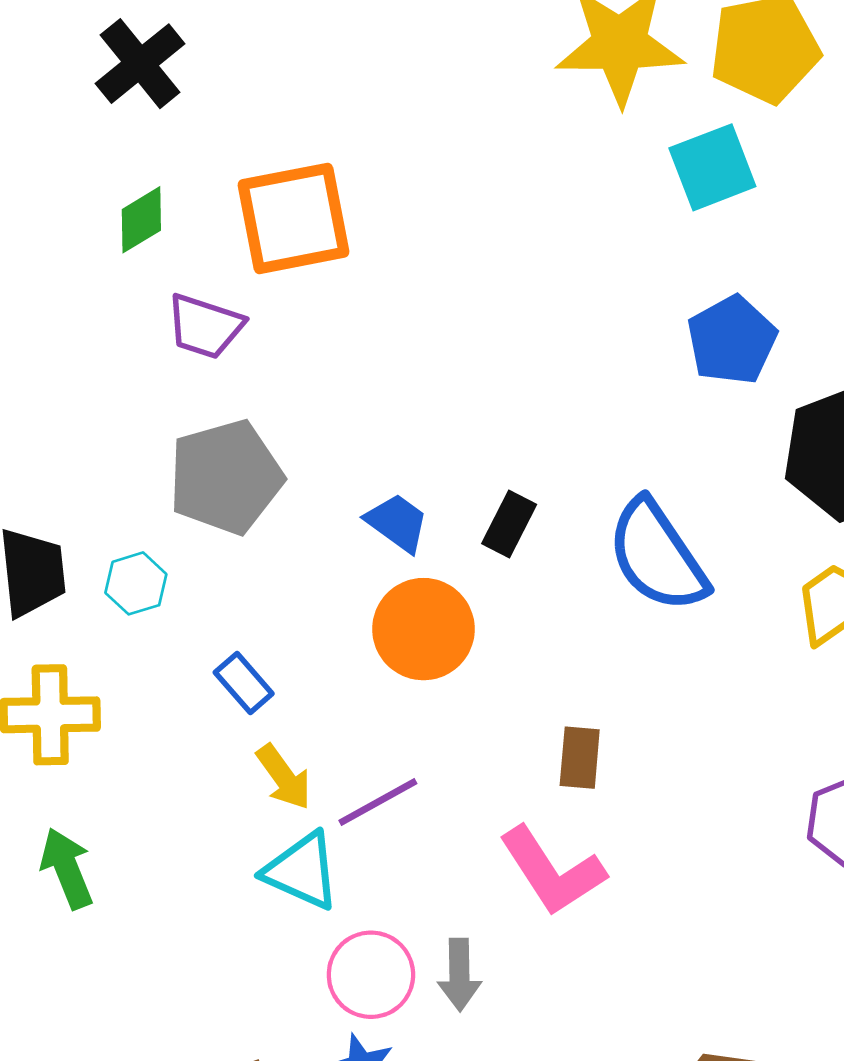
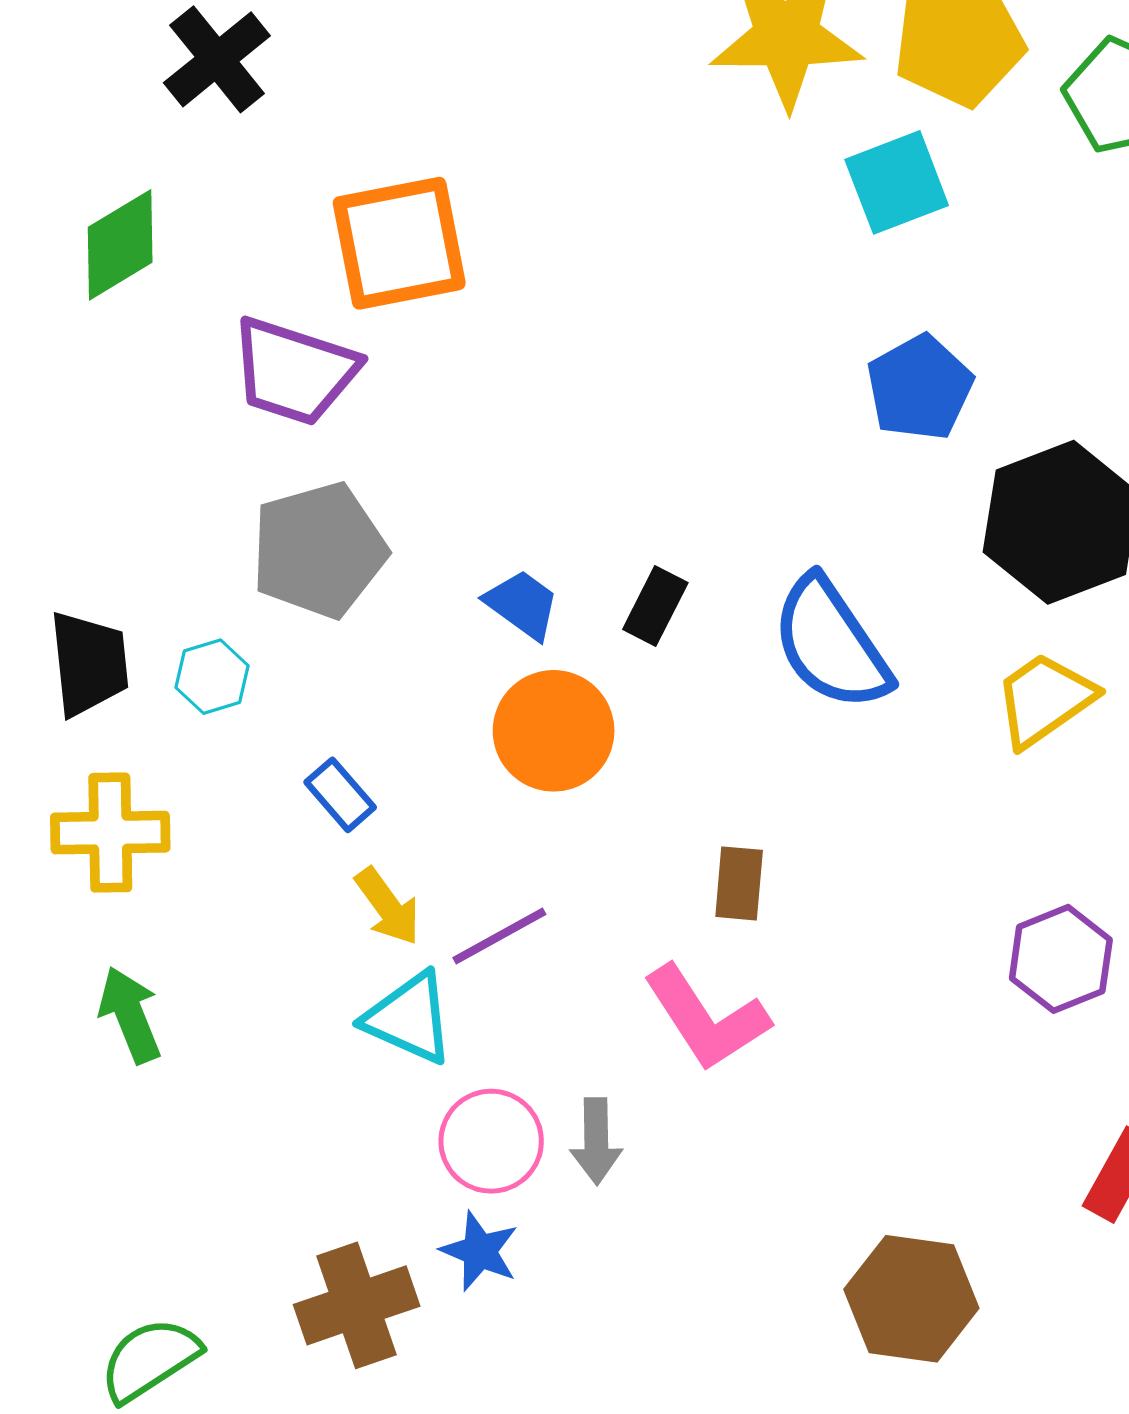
green diamond: (141, 220) -> (120, 245), moved, size x1.4
purple trapezoid: (205, 326) -> (294, 371), size x1.4

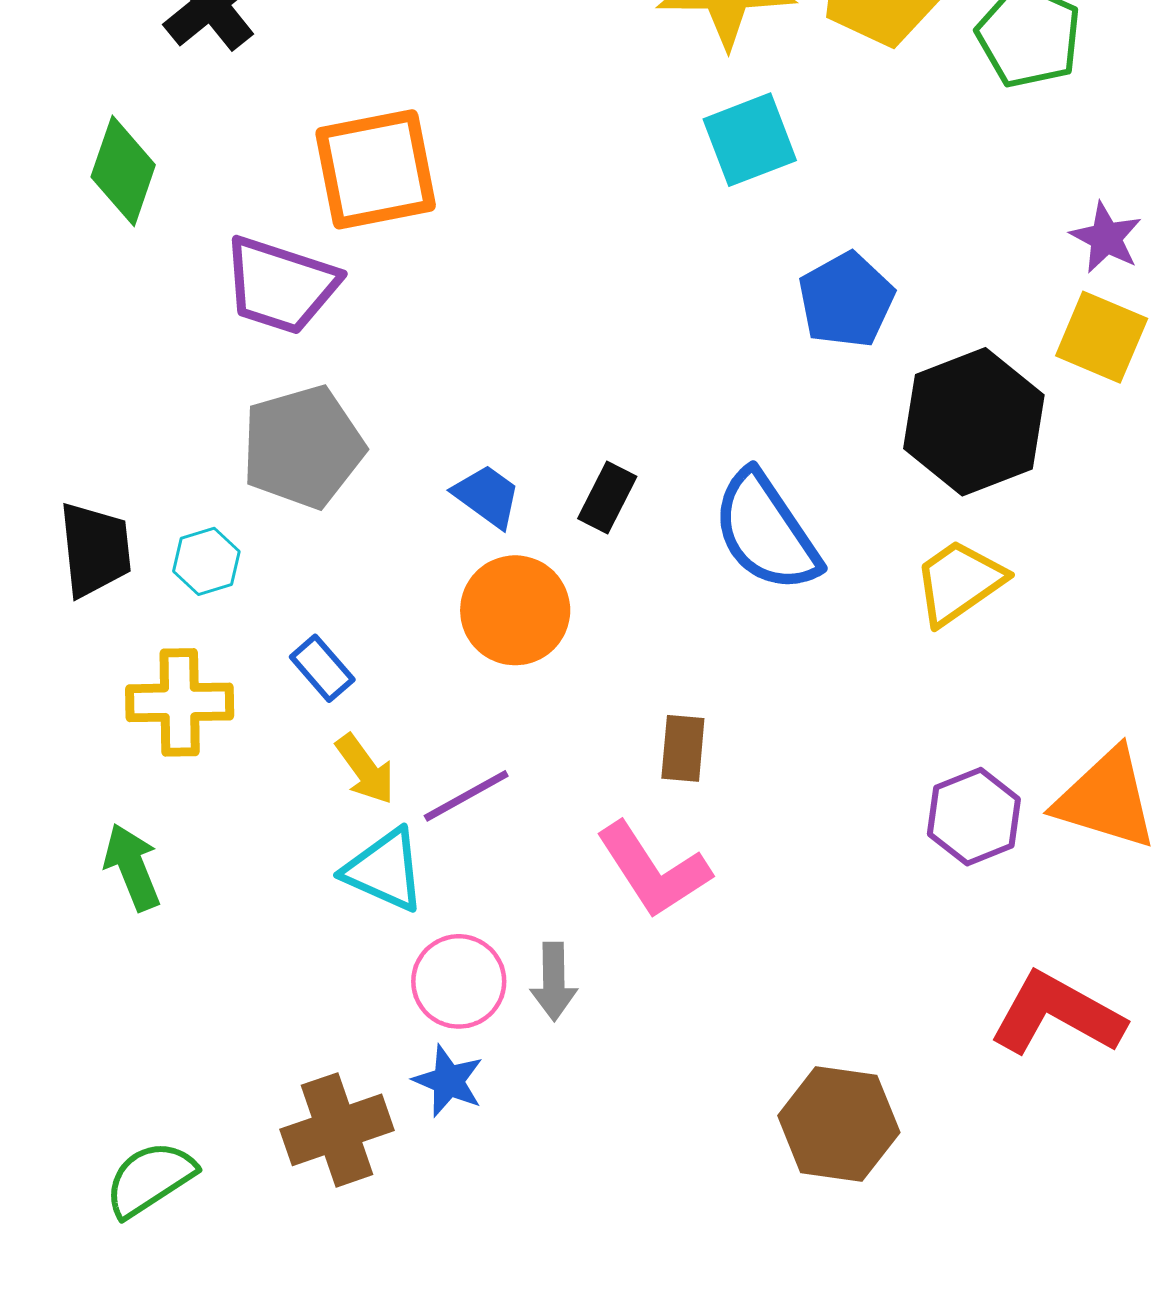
cyan square: (897, 182) -> (750, 140), moved
green diamond: (120, 245) -> (123, 171), turned -40
yellow cross: (110, 833) -> (180, 702), moved

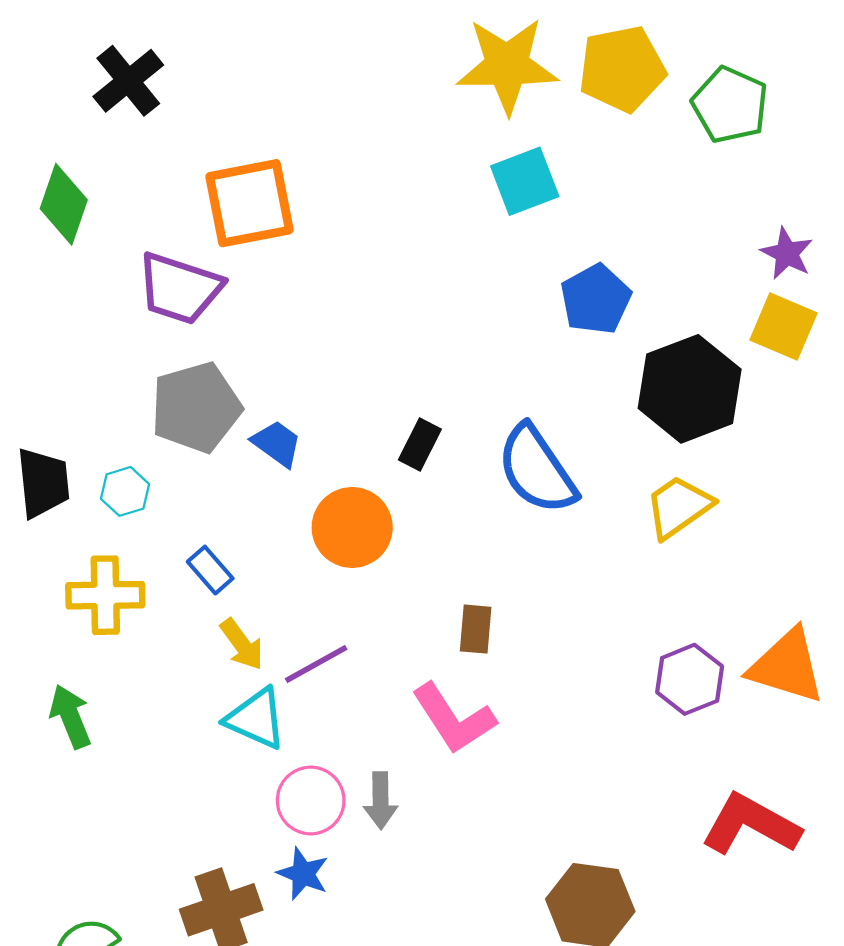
blue trapezoid: (487, 496) -> (277, 443), moved

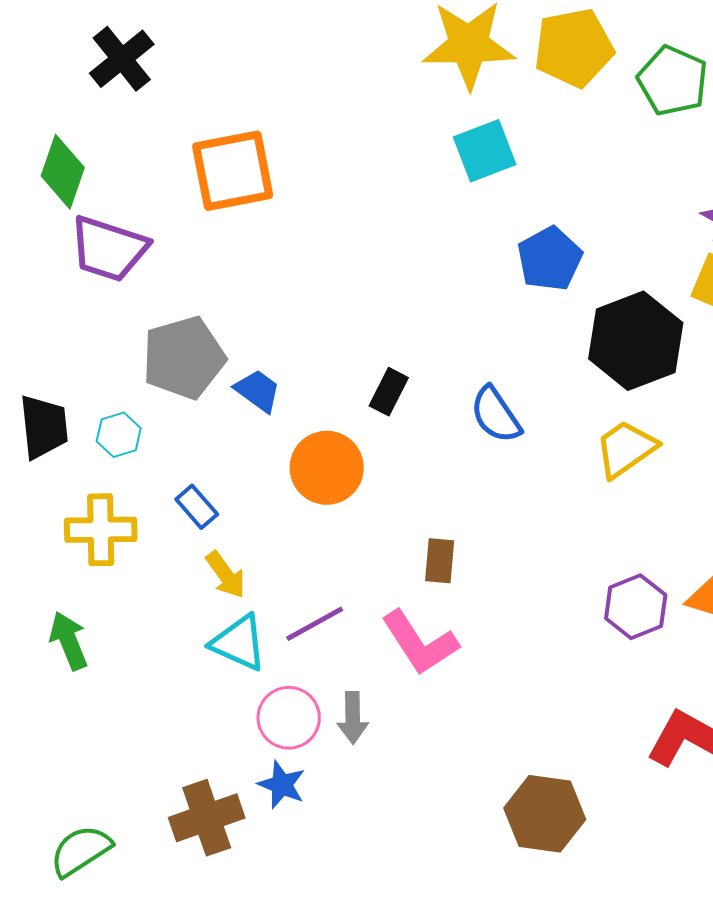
purple trapezoid: (180, 288) -> (109, 249), moved
blue semicircle: (537, 470) -> (496, 415), size x0.7
purple line: (316, 664) -> (315, 624), moved

